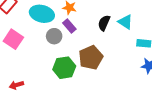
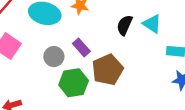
purple rectangle: (69, 26) -> (81, 47), moved
gray circle: (54, 36) -> (54, 57), moved

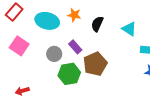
black semicircle: (125, 25) -> (97, 24), moved

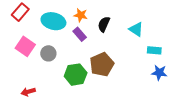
purple rectangle: (75, 47) -> (80, 34), moved
gray circle: (54, 54) -> (48, 53), moved

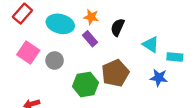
cyan triangle: (136, 29) -> (151, 44), moved
blue star: (159, 73) -> (159, 78), moved

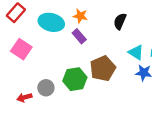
black semicircle: (118, 27) -> (120, 21), moved
cyan triangle: (151, 44) -> (136, 52), moved
gray circle: (55, 60) -> (46, 88), moved

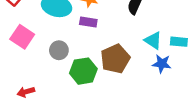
purple rectangle: (79, 36) -> (88, 22), turned -40
gray circle: (46, 88) -> (59, 50), moved

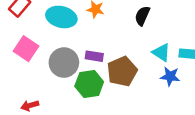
purple rectangle: (88, 22) -> (94, 56), moved
gray circle: (59, 50) -> (64, 63), size x1.5

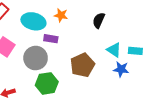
purple rectangle: (94, 56) -> (51, 39), moved
green hexagon: (89, 84) -> (47, 83), moved

